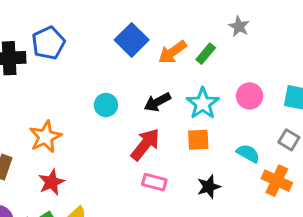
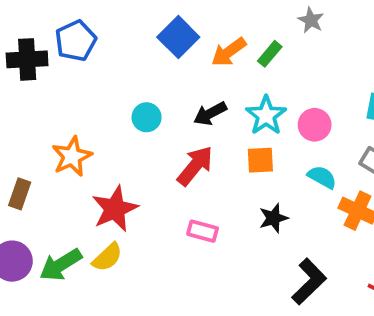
pink circle: (250, 96) -> (315, 125), moved
red star: (51, 182) -> (115, 209), moved, size x1.4
pink rectangle: (154, 182) -> (203, 231), moved

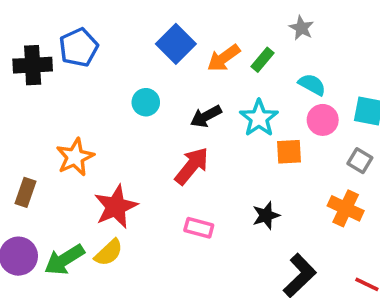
cyan circle: (147, 117) -> (146, 102), moved
pink circle: (315, 125) -> (323, 120), moved
orange square: (260, 160) -> (289, 152), moved
cyan semicircle: (322, 177) -> (312, 85), moved

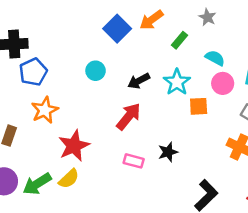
blue pentagon: (79, 47) -> (33, 72), moved
orange arrow: (224, 58) -> (151, 20), moved
black star: (266, 215) -> (168, 152), moved

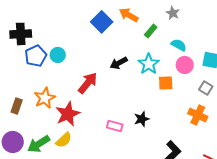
orange arrow: (151, 20) -> (129, 15), turned 66
cyan circle: (96, 71) -> (58, 55), moved
orange star: (45, 110) -> (45, 98), moved
red arrow: (129, 116) -> (88, 83), moved

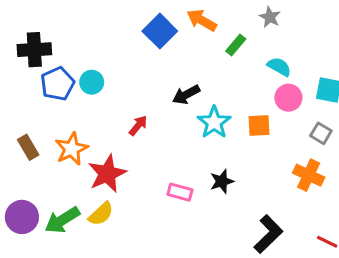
cyan star: (149, 64) -> (214, 122), moved
red arrow: (88, 83) -> (138, 126), size x0.6
brown rectangle: (17, 106) -> (28, 147), moved, turned -49

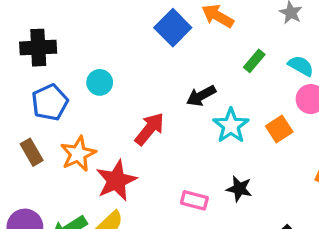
green rectangle: (236, 45) -> (254, 61), moved
blue pentagon: (58, 84) -> (50, 102), moved
red arrow: (138, 126) -> (150, 129), size x1.5
orange square: (259, 126) -> (279, 129), turned -30
black star: (222, 181) -> (239, 189), turned 30

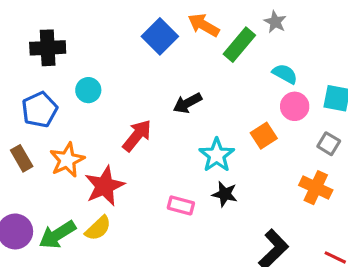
black cross: (38, 48) -> (48, 48), moved
green rectangle: (254, 61) -> (239, 45), moved, size x1.5
cyan star: (231, 126) -> (217, 155), moved

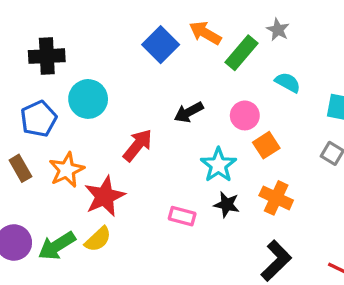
cyan circle: (88, 90) -> (88, 99), size x1.5
pink circle: (295, 106) -> (245, 115), moved
orange cross: (316, 188) -> (276, 198), moved

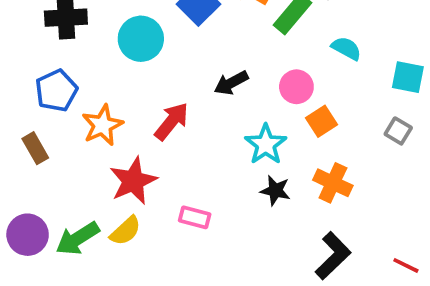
cyan circle: (88, 99) -> (141, 39), moved
orange star: (67, 170) -> (102, 125), moved
pink rectangle: (182, 216) -> (195, 217), moved

